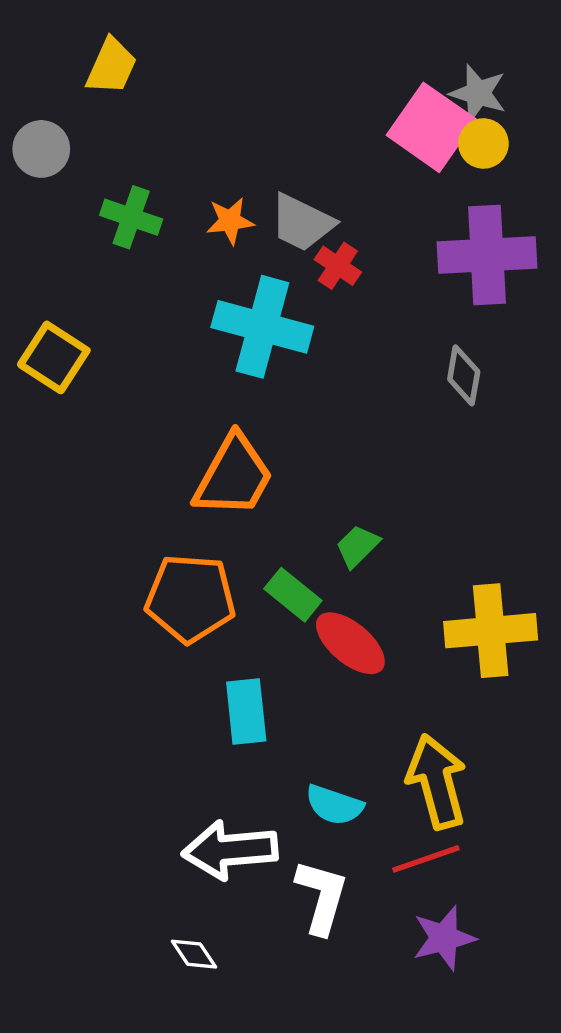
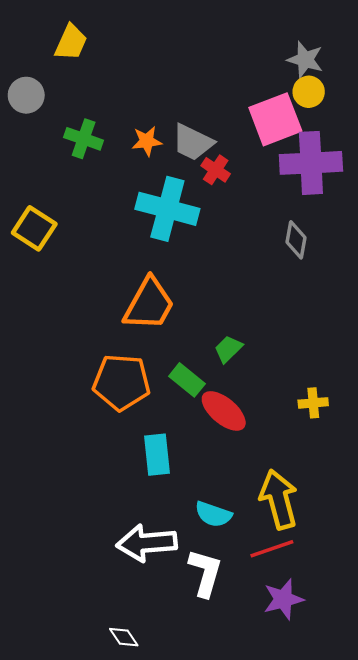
pink square: (431, 127) -> (275, 119), moved, turned 34
yellow cross: (491, 631) -> (313, 403), size x0.5
white diamond: (194, 954) -> (124, 637), moved

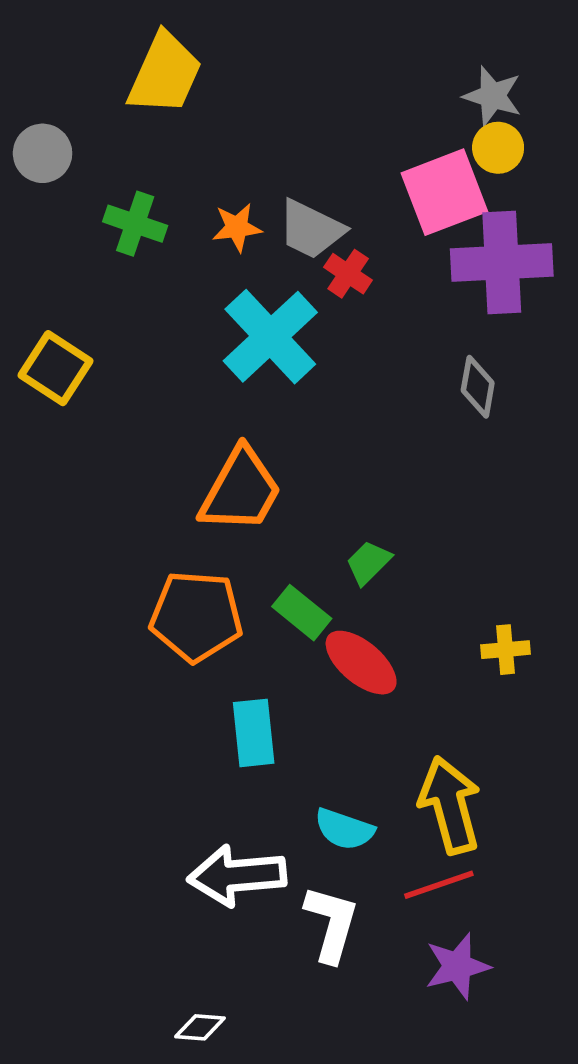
yellow trapezoid: (71, 42) -> (165, 74), moved, size x1.4
cyan cross: (167, 209) -> (270, 337), turned 32
white diamond: (124, 637) -> (200, 1027), turned -52

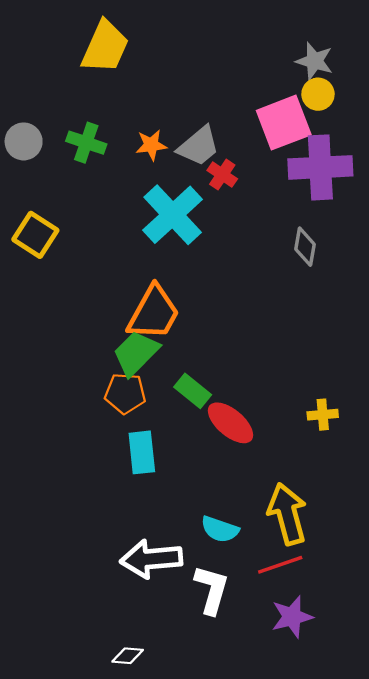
gray circle: (43, 153) -> (24, 141), moved
gray trapezoid: (311, 229) -> (199, 146), turned -66
green trapezoid: (368, 563) -> (136, 353), moved, size x1.6
orange pentagon: (196, 616) -> (125, 393), size x0.7
cyan rectangle: (254, 733) -> (142, 452), moved

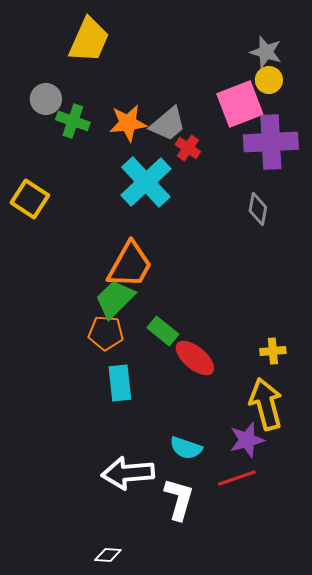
gray circle: (24, 141) -> (46, 99), moved
orange star: (151, 145) -> (128, 123), size x1.4
yellow arrow: (287, 514) -> (266, 404), moved
purple star: (292, 617) -> (247, 440), moved

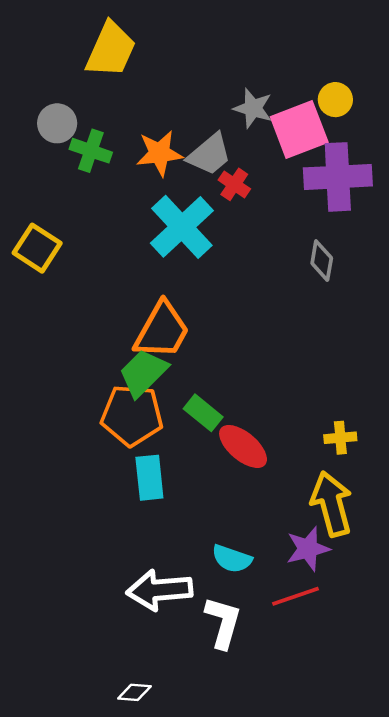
gray star: (266, 52) -> (253, 108), moved
orange pentagon: (106, 333) -> (132, 415), size x1.4

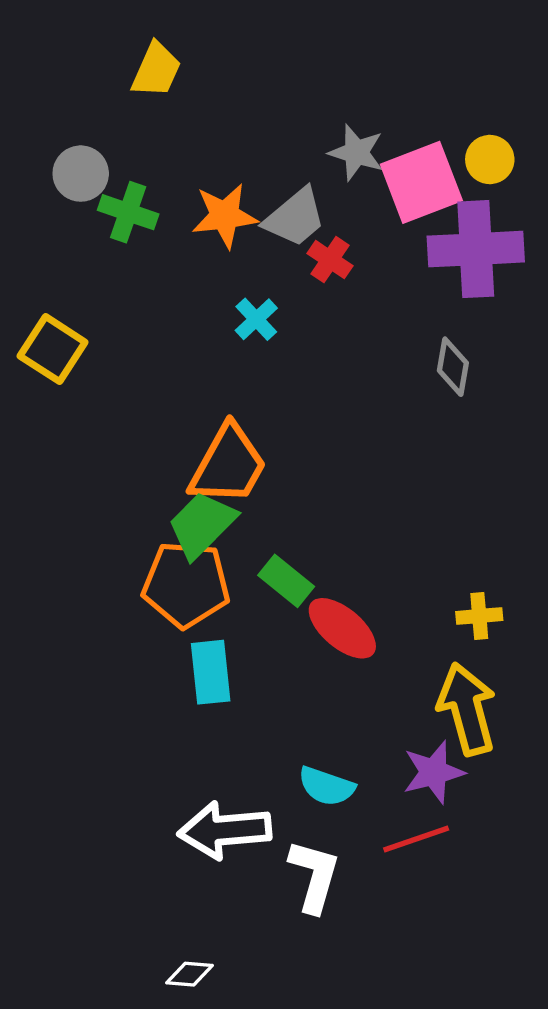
yellow trapezoid: (111, 50) -> (156, 70), size x0.7
yellow circle: (335, 100) -> (490, 160), moved
cyan cross: (182, 227) -> (256, 319), size x0.5

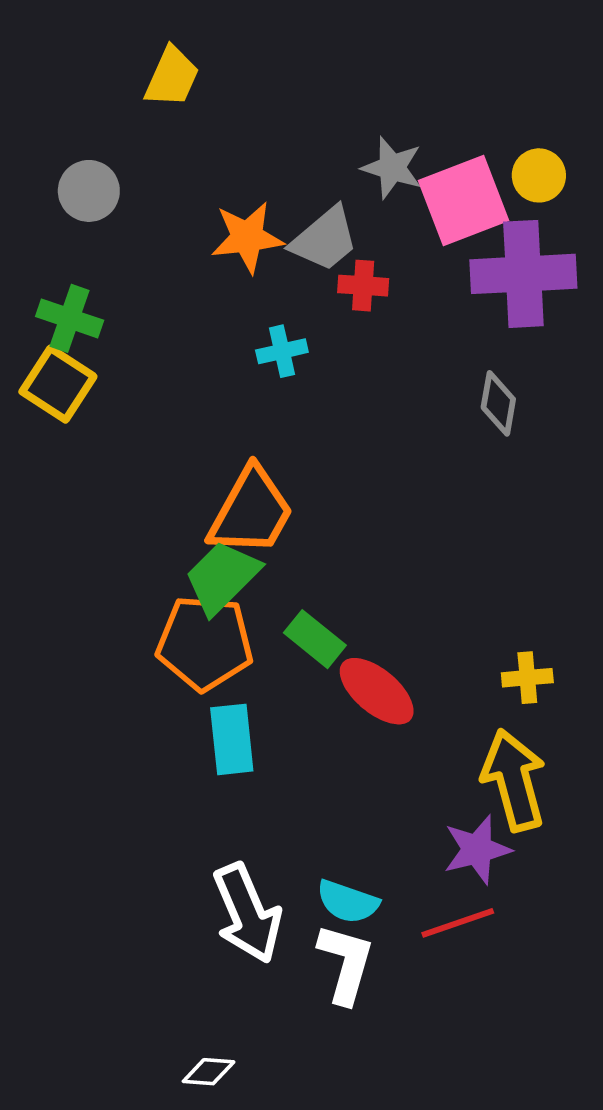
green cross: (128, 212) -> (70, 318), moved
red cross: (330, 260) -> (363, 286), turned -30
cyan cross: (256, 319) -> (282, 351), turned 30
cyan semicircle: (326, 786) -> (348, 902), moved
white arrow: (225, 830) -> (247, 913), turned -108

